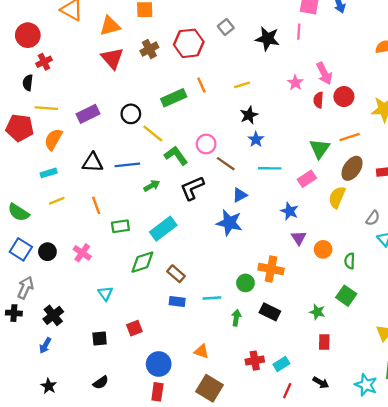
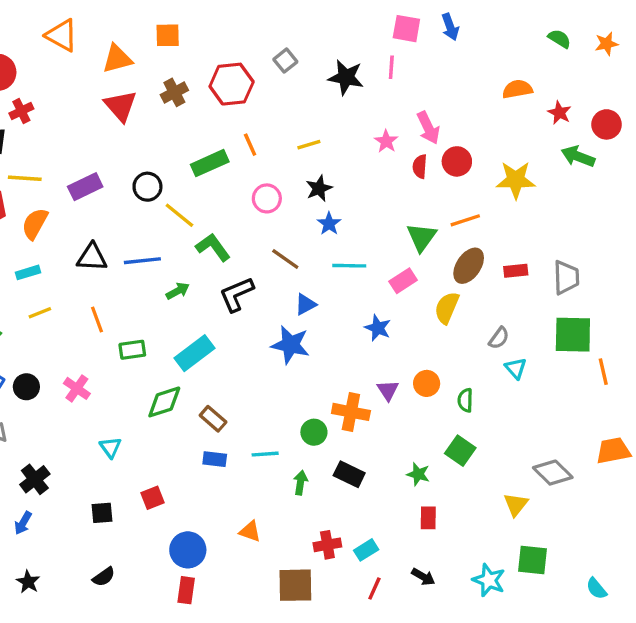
pink circle: (206, 144) -> (267, 198), moved
purple triangle: (299, 238) -> (388, 390), moved
brown square: (210, 388) -> (295, 585), moved, turned -32

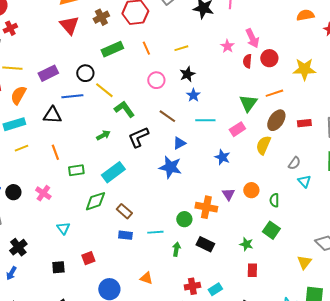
green rectangle: (210, 163) -> (112, 49), moved
blue line: (142, 261) -> (72, 96), moved
cyan rectangle: (28, 272) -> (14, 124), size x1.5

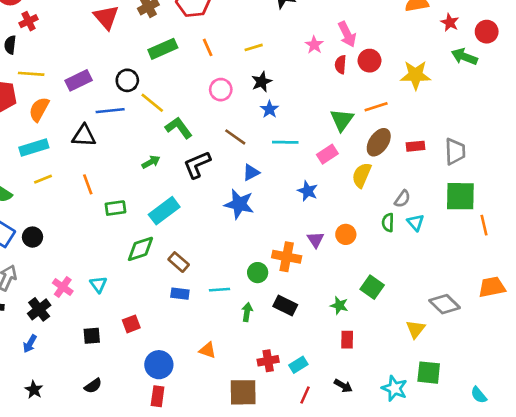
pink cross: (43, 193) -> (63, 287), moved
green semicircle: (274, 200) -> (388, 223), moved

